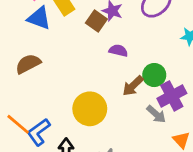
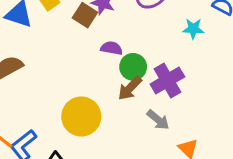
green circle: (154, 75) -> (133, 67), moved
purple cross: (172, 96) -> (167, 80), moved

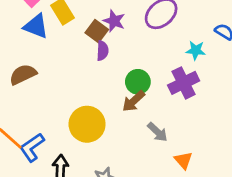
purple semicircle: (112, 48) -> (102, 51), moved, turned 78
purple cross: (167, 80) -> (184, 83), moved

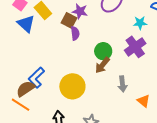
blue triangle: (36, 26) -> (26, 24), turned 30
brown semicircle: (23, 74) -> (25, 89), moved
gray arrow: (157, 132) -> (122, 84), turned 49
blue L-shape: (32, 147) -> (36, 78), moved

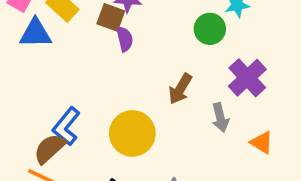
blue triangle: (26, 24) -> (35, 33), turned -36
purple cross: (135, 47) -> (247, 78), moved
green circle: (103, 51) -> (210, 29), moved

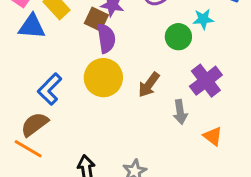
purple semicircle: (125, 39) -> (106, 38), size x1.4
blue L-shape: (66, 126) -> (50, 89), moved
yellow circle: (132, 133) -> (103, 78), moved

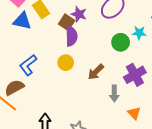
yellow circle: (103, 78) -> (66, 63), size x0.6

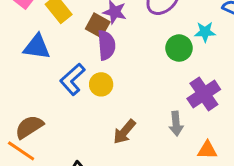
blue triangle: (22, 21) -> (37, 47), moved
blue L-shape: (28, 65) -> (72, 79), moved
brown arrow: (96, 72) -> (124, 132), moved
orange triangle: (134, 113) -> (207, 150), turned -40

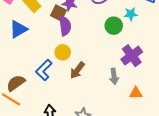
blue triangle: (37, 47) -> (18, 29), turned -36
blue L-shape: (72, 79) -> (44, 70), moved
brown arrow: (124, 132) -> (77, 70), moved

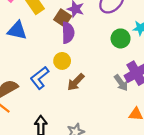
blue triangle: (18, 29) -> (17, 30), turned 36
gray arrow: (114, 76) -> (121, 83), moved, turned -35

